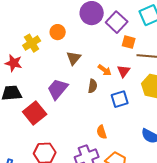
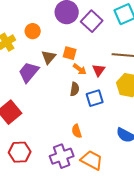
orange square: (129, 42) -> (70, 53), moved
brown semicircle: (93, 86) -> (75, 89), moved
purple trapezoid: (58, 89) -> (29, 72), moved

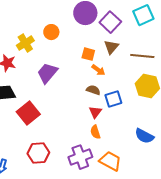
brown triangle: (49, 57) -> (111, 47), moved
red triangle: (99, 70) -> (95, 112), moved
brown semicircle: (75, 89) -> (93, 90), turned -80

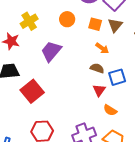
orange circle: (51, 32) -> (67, 19), moved
orange square: (88, 54) -> (95, 24), moved
orange semicircle: (95, 132) -> (110, 110), moved, turned -40

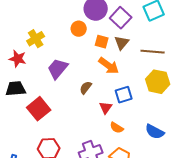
orange circle: (67, 19) -> (79, 29), moved
orange arrow: (102, 48) -> (109, 66), size x1.5
brown semicircle: (97, 68) -> (86, 88), moved, turned -72

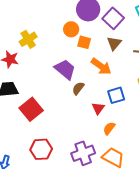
orange square: (102, 42) -> (84, 42), moved
purple trapezoid: (58, 69) -> (65, 69), moved, turned 90
orange semicircle: (117, 128) -> (109, 128), turned 96

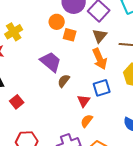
orange arrow: (101, 66) -> (100, 59), moved, turned 30
red square: (31, 109) -> (17, 102), size x0.6
orange semicircle: (109, 128) -> (87, 121), moved

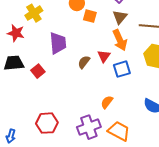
purple trapezoid: (51, 62) -> (58, 43), moved, turned 45
red triangle: (84, 101) -> (104, 56), moved
red square: (17, 102) -> (38, 71), moved

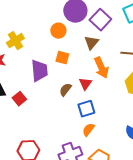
orange square: (90, 16) -> (62, 58), moved
brown triangle: (120, 17) -> (91, 43), moved
blue square: (122, 69) -> (86, 109), moved

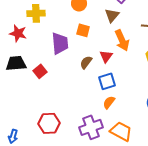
yellow cross: (15, 41) -> (36, 13), turned 30

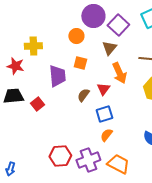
red hexagon: (49, 123) -> (60, 156), moved

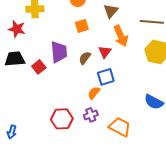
orange square: (80, 63) -> (82, 26), turned -32
purple trapezoid: (57, 76) -> (59, 52), moved
orange semicircle: (106, 135) -> (94, 93), moved
purple cross: (88, 160) -> (91, 115), moved, size x0.6

